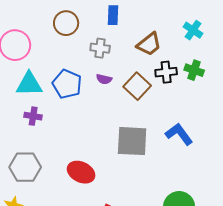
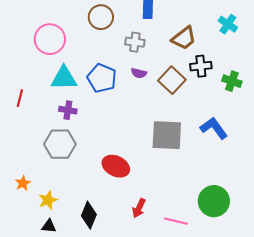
green cross: (194, 70) -> (232, 81), moved
gray hexagon: (25, 167) -> (60, 144), moved

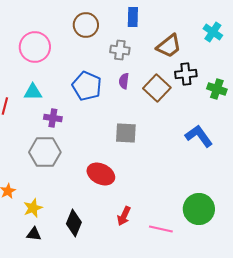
purple semicircle: (139, 73) -> (124, 81), turned 84
cyan triangle: (64, 78) -> (33, 92), moved, size x0.7
gray square: (167, 135) -> (126, 133), moved, size x0.7

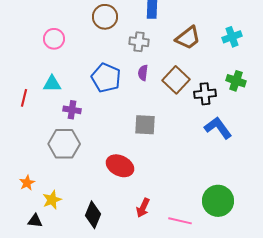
cyan cross: (213, 32) -> (232, 37), moved, turned 36
pink circle: (35, 47) -> (54, 39), size x0.7
black cross: (186, 74) -> (205, 94), moved
black triangle: (34, 234) -> (35, 221), moved

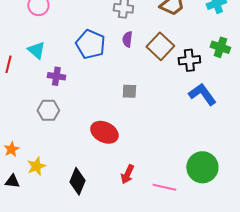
cyan triangle: (52, 84) -> (36, 50), turned 42
gray square: (145, 125) -> (129, 91), size x0.7
gray hexagon: (64, 144) -> (48, 110), size x0.7
black triangle: (35, 221) -> (12, 181), moved

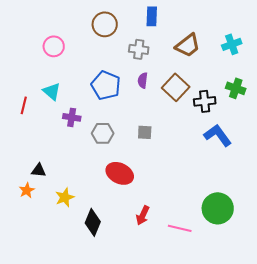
gray hexagon: (48, 110) -> (103, 133), moved
yellow star: (36, 166) -> (65, 197), moved
black triangle: (12, 181) -> (39, 170), moved

